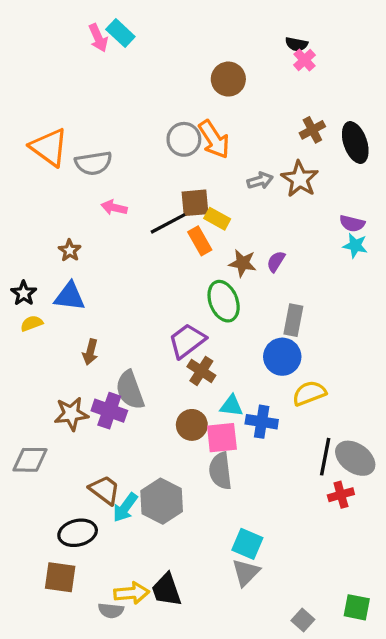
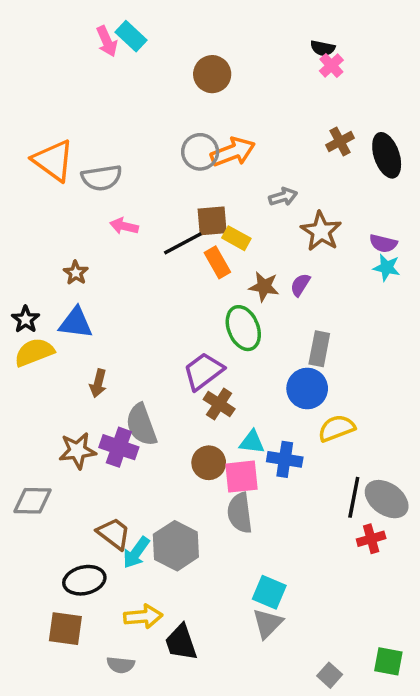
brown circle: (228, 79) -> (212, 74), moved
orange arrow: (214, 139) -> (233, 152), turned -78
brown star: (300, 179) -> (321, 231), moved
yellow semicircle: (32, 323) -> (34, 352), size x1.6
yellow arrow: (132, 593) -> (143, 616), moved

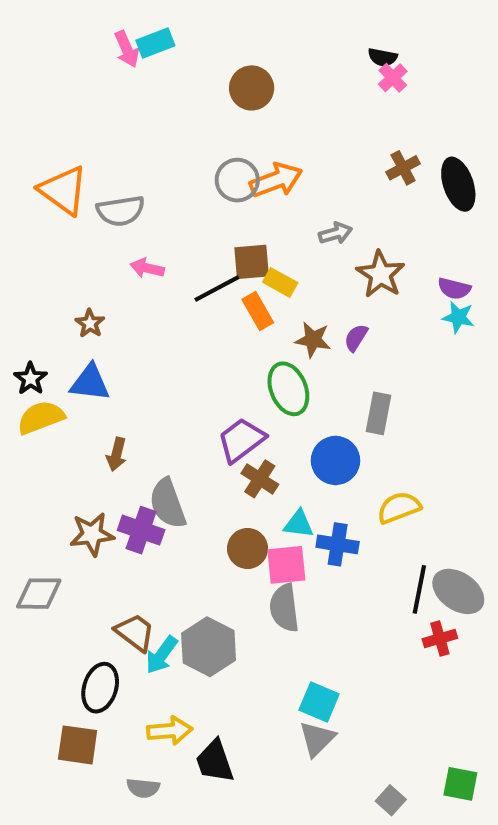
cyan rectangle: (131, 36) -> (155, 43), turned -64
blue circle: (307, 388) -> (335, 460), moved
black ellipse: (84, 580) -> (100, 688), turned -60

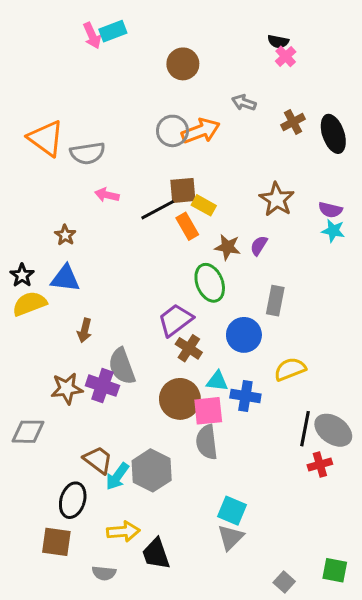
gray arrow: (335, 233) -> (244, 103), moved, turned -145
brown circle: (247, 548) -> (180, 399), size x1.4

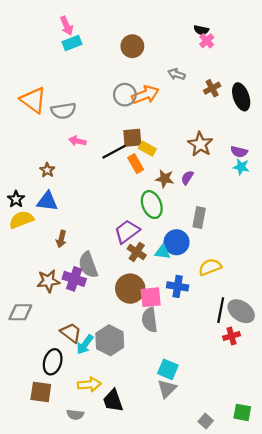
cyan rectangle: (113, 31) -> (72, 43), moved
cyan triangle: (217, 381) -> (163, 252), moved

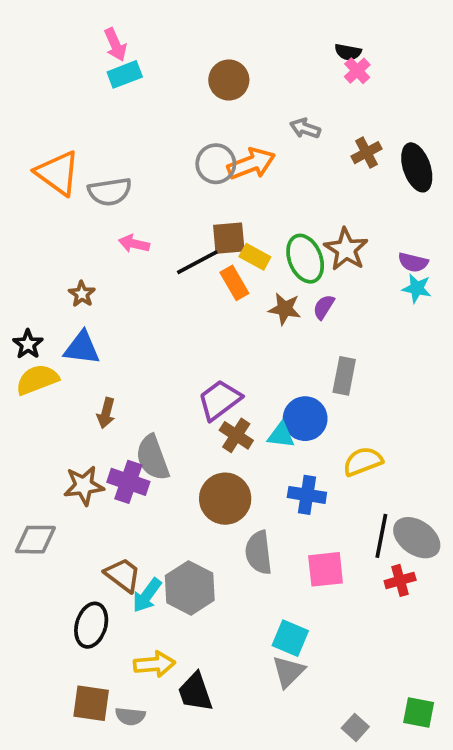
green ellipse: (152, 205) -> (305, 259), moved
pink square: (151, 297) -> (326, 569), moved
brown square: (41, 392) -> (91, 703), moved

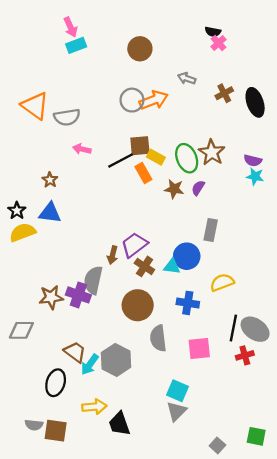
brown arrow: (106, 413) -> (113, 255), moved
gray semicircle: (153, 458) -> (93, 280), turned 32
gray semicircle: (130, 716) -> (34, 425), moved

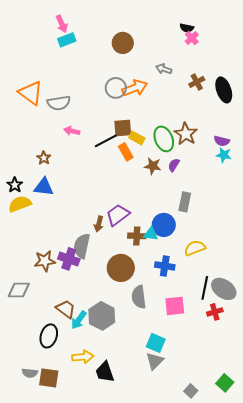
brown cross: (144, 266) -> (137, 236), moved, turned -30
green square: (256, 436) -> (225, 383), turned 30

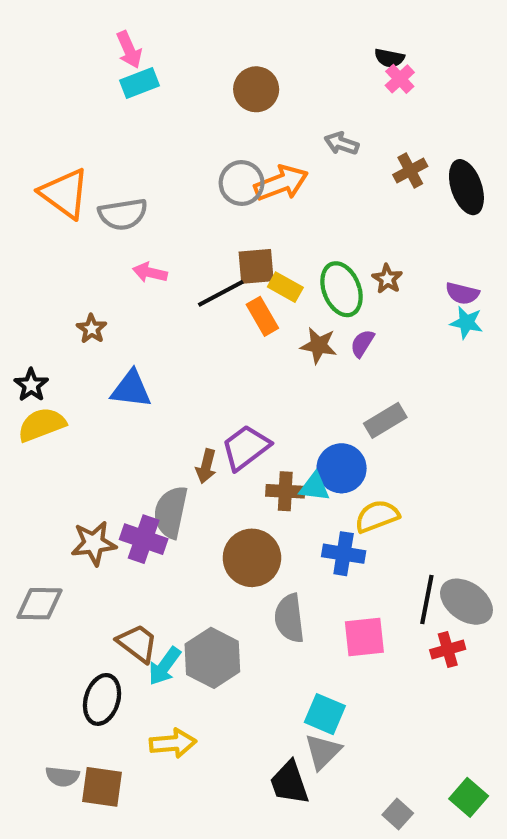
brown star: (186, 134) -> (387, 279), size x0.6
blue triangle: (44, 187) -> (131, 389), moved
gray rectangle: (185, 202) -> (385, 420), turned 48
yellow semicircle: (195, 248) -> (377, 516), moved
black trapezoid: (105, 372) -> (289, 783), moved

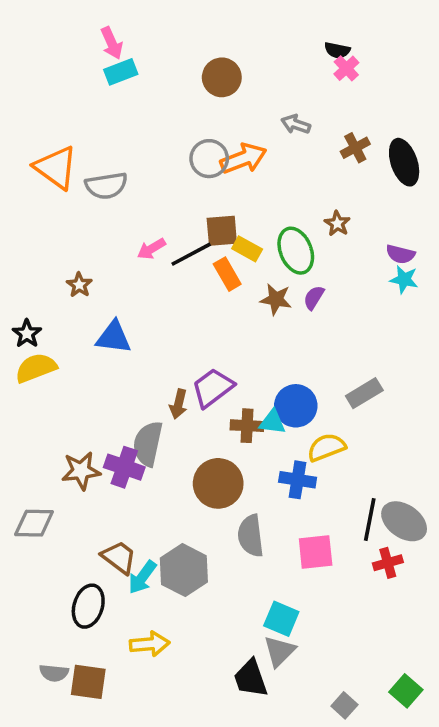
pink arrow: (150, 273) -> (151, 249), moved, turned -44
brown star: (387, 279) -> (337, 224), moved
gray rectangle: (385, 420) -> (364, 393), moved

